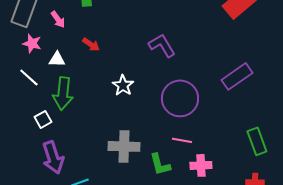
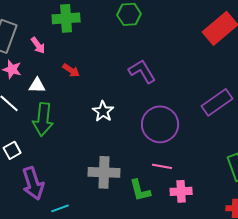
white square: (43, 119) -> (12, 150), moved

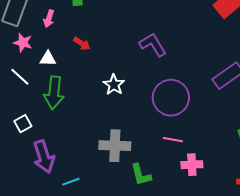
pink arrow: (38, 45) -> (49, 19), turned 54
green L-shape: (140, 190) -> (141, 175), moved

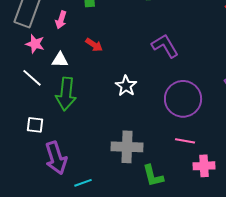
white square: (23, 124) -> (35, 125), turned 36

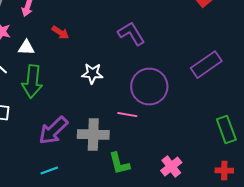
white star: (126, 86) -> (92, 74), turned -30
pink line: (185, 141) -> (127, 115), moved
purple arrow: (56, 158) -> (53, 131), moved, turned 64
pink cross: (204, 166) -> (171, 167), moved, turned -35

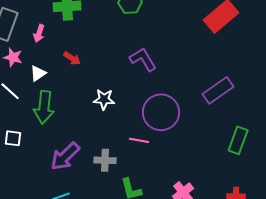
white triangle: (26, 48) -> (38, 73), turned -36
green rectangle: (226, 130) -> (238, 140), moved, turned 40
gray cross: (93, 135) -> (105, 160), size x0.7

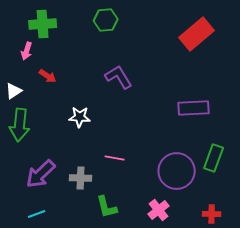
pink arrow: (39, 33) -> (27, 51), moved
purple rectangle: (218, 90) -> (194, 108), turned 32
purple circle: (161, 112) -> (177, 171), moved

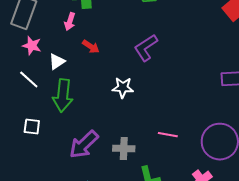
purple L-shape: (119, 77) -> (146, 48), moved, turned -92
pink line: (115, 158) -> (168, 135), moved

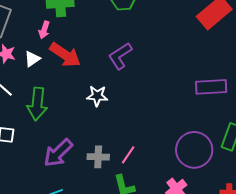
red arrow: (91, 47) -> (65, 55), size x1.8
white triangle: (57, 62) -> (32, 59), moved
pink line: (168, 135) -> (128, 155), moved, turned -66

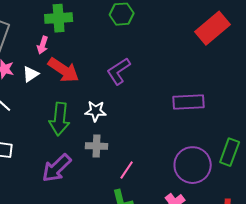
purple rectangle: (211, 87) -> (189, 102), moved
green arrow: (37, 104) -> (60, 119), moved
gray cross: (98, 157) -> (97, 146), moved

